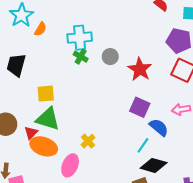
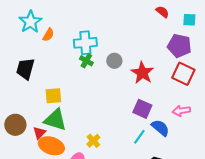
cyan line: (143, 145) -> (139, 137), moved

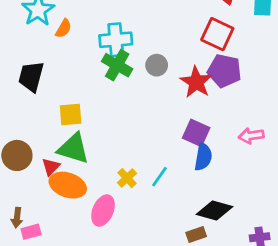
purple pentagon: (179, 46) -> (224, 71), moved
green cross: (86, 61) -> (117, 65), size x1.5
red square: (183, 74) -> (217, 34), moved
blue semicircle: (160, 128) -> (203, 157), moved, turned 60
cyan line: (139, 137) -> (159, 177), moved

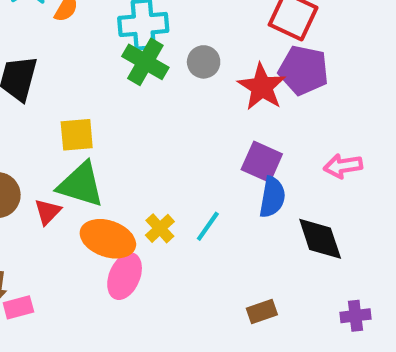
orange ellipse: (68, 185) -> (108, 239), moved
black diamond: (214, 211) -> (320, 239), moved, turned 56

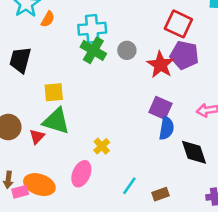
cyan line: (208, 226) -> (129, 186), moved
orange ellipse: (108, 239) -> (39, 185), moved

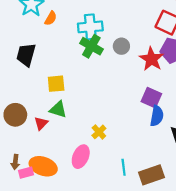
green triangle: (56, 121) -> (58, 109), size x0.7
cyan line: (129, 186) -> (124, 167), turned -42
brown rectangle: (160, 194) -> (151, 175), size x1.6

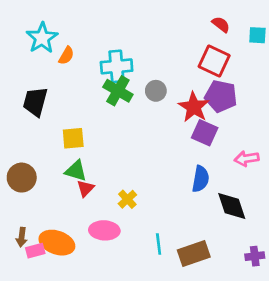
purple square: (151, 98) -> (205, 133), moved
red triangle: (41, 123) -> (85, 188), moved
pink ellipse: (81, 157) -> (104, 230), turned 70

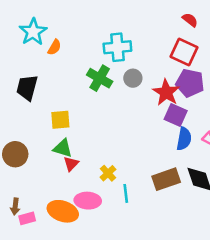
cyan cross: (117, 66) -> (117, 47), moved
blue semicircle: (201, 179) -> (184, 139), moved
orange ellipse: (57, 243) -> (63, 211), moved
cyan line: (159, 244) -> (126, 193), moved
brown rectangle: (194, 253) -> (166, 179), moved

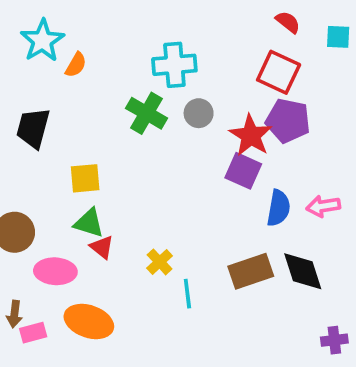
purple square: (176, 115) -> (243, 171), moved
red triangle: (71, 164) -> (102, 247), turned -35
pink ellipse: (88, 201) -> (55, 271), moved

